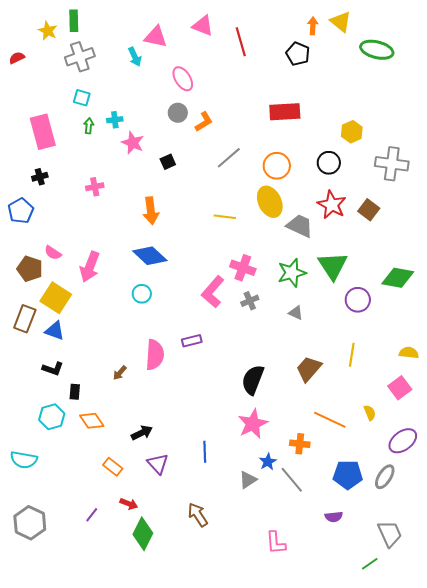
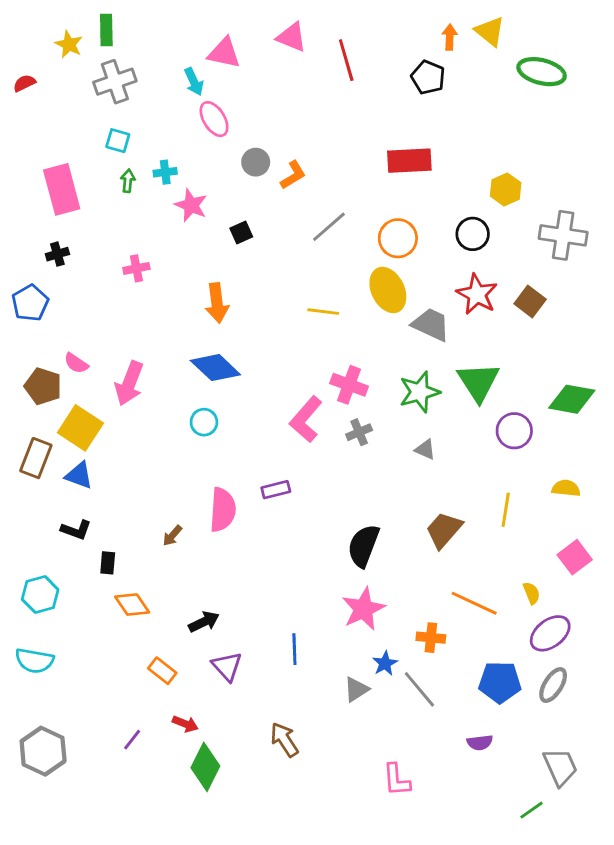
pink ellipse: (183, 79) -> (214, 119), moved
yellow semicircle: (409, 353) -> (566, 488), moved
cyan hexagon: (52, 417) -> (40, 595), moved
purple ellipse: (403, 441) -> (550, 633), moved

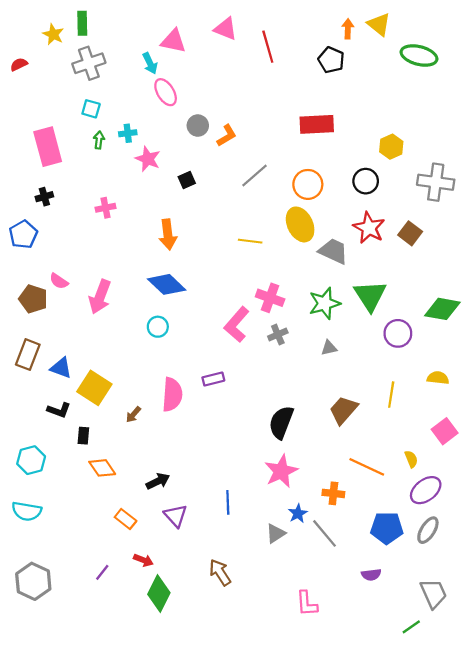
yellow square: (80, 428) -> (94, 388), moved
gray triangle: (425, 449) -> (329, 348), turned -36

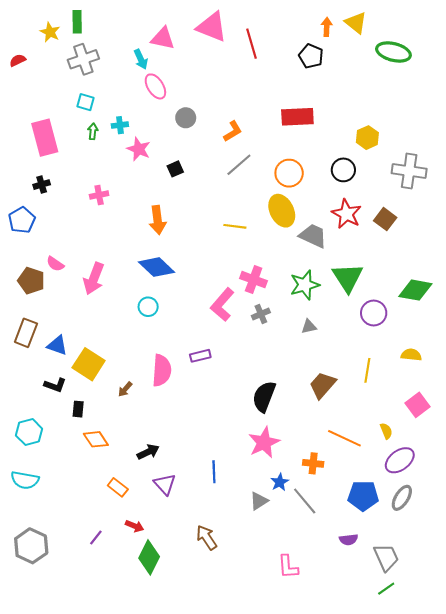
pink triangle: (226, 29) -> (212, 27), size x1.4
orange L-shape: (227, 136) -> (233, 131), moved
gray trapezoid: (433, 594) -> (386, 557), moved

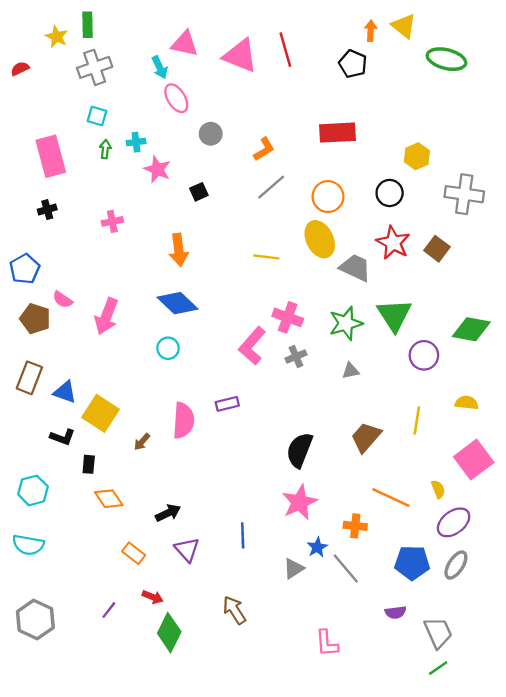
pink triangle: (212, 27) -> (240, 56), moved
blue pentagon: (22, 220) -> (25, 269), moved
pink square: (417, 405) -> (474, 460), size x1.4

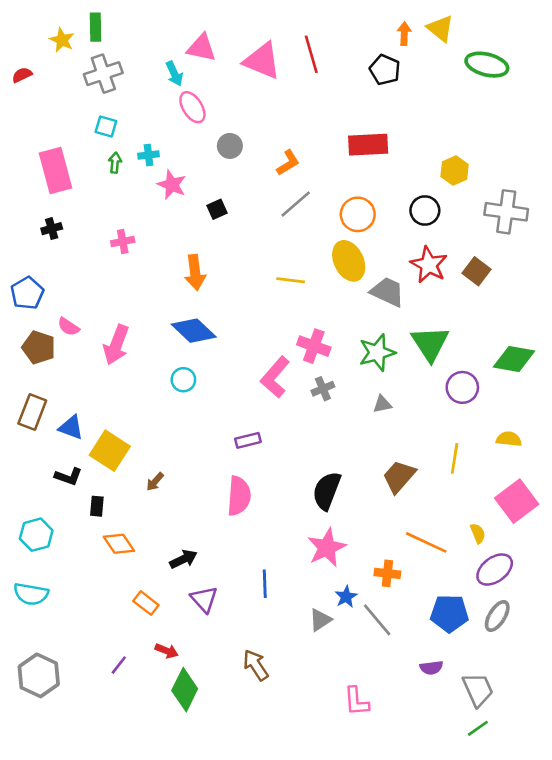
pink semicircle: (183, 420) -> (239, 496), moved

